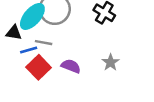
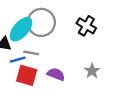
red square: (39, 67) -> (27, 75), turned -30

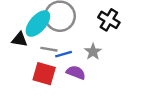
blue line: (18, 60) -> (64, 54), moved
gray star: (92, 71) -> (93, 52), moved

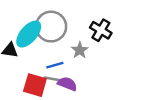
gray line: (49, 49) -> (52, 79), moved
gray star: (93, 52) -> (80, 50), moved

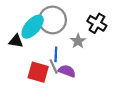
blue line: (55, 65) -> (56, 54), turned -72
gray line: (52, 79) -> (54, 67), turned 56

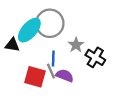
black cross: (97, 23) -> (95, 57), moved

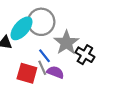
gray star: (76, 45) -> (66, 43), size x1.6
blue line: (53, 59) -> (44, 56), turned -40

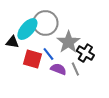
gray line: (42, 68) -> (75, 69), moved
red square: (27, 73) -> (32, 59), moved

